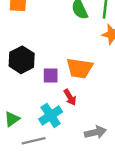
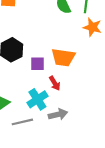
gray arrow: (95, 132) -> (58, 114), moved

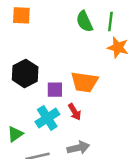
cyan cross: (37, 99) -> (47, 118), moved

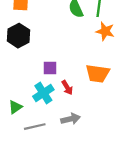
black hexagon: (25, 73) -> (18, 36), moved
orange trapezoid: (84, 82) -> (98, 73), moved

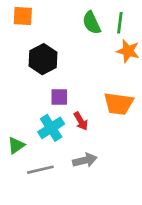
black hexagon: (18, 36) -> (43, 59), moved

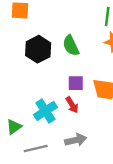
green semicircle: (92, 23) -> (71, 46), moved
purple square: (59, 97) -> (76, 83), moved

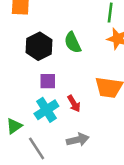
purple square: (76, 83) -> (48, 81), moved
gray line: (36, 149) -> (37, 148), turned 70

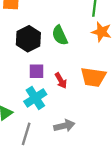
red arrow: (74, 104) -> (61, 81), moved
gray line: (37, 148) -> (26, 134), turned 50

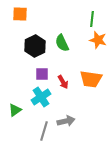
gray line: (26, 134) -> (44, 131), moved

